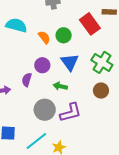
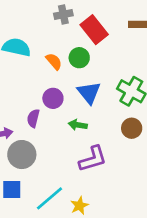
red rectangle: (90, 24) -> (94, 30), moved
gray circle: (45, 110) -> (22, 155), moved

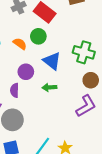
purple L-shape: (93, 159) -> (86, 106), moved

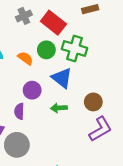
green cross: (84, 52) -> (75, 48), moved
brown circle: (91, 80) -> (93, 102), moved

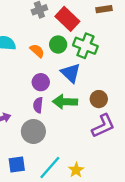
green arrow: (59, 108) -> (65, 102), size x1.5
purple semicircle: (19, 111) -> (38, 105), moved
gray circle: (17, 145) -> (33, 131), moved

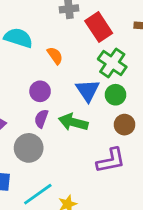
green circle: (58, 45) -> (116, 95), moved
purple circle: (41, 82) -> (40, 91), moved
brown circle: (99, 99) -> (125, 125), moved

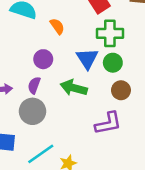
green cross: (112, 63) -> (110, 33), turned -35
purple semicircle: (41, 119) -> (34, 85), moved

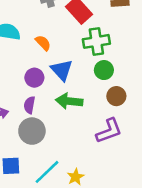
blue triangle: (87, 59) -> (62, 70), moved

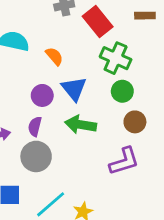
green cross: (96, 41) -> (116, 58), turned 30

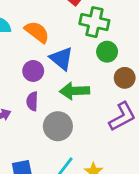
orange semicircle: (54, 56) -> (37, 32), size x1.4
gray circle: (36, 156) -> (58, 126), moved

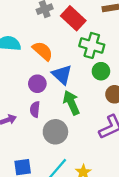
green arrow: (75, 91) -> (71, 103), turned 65

